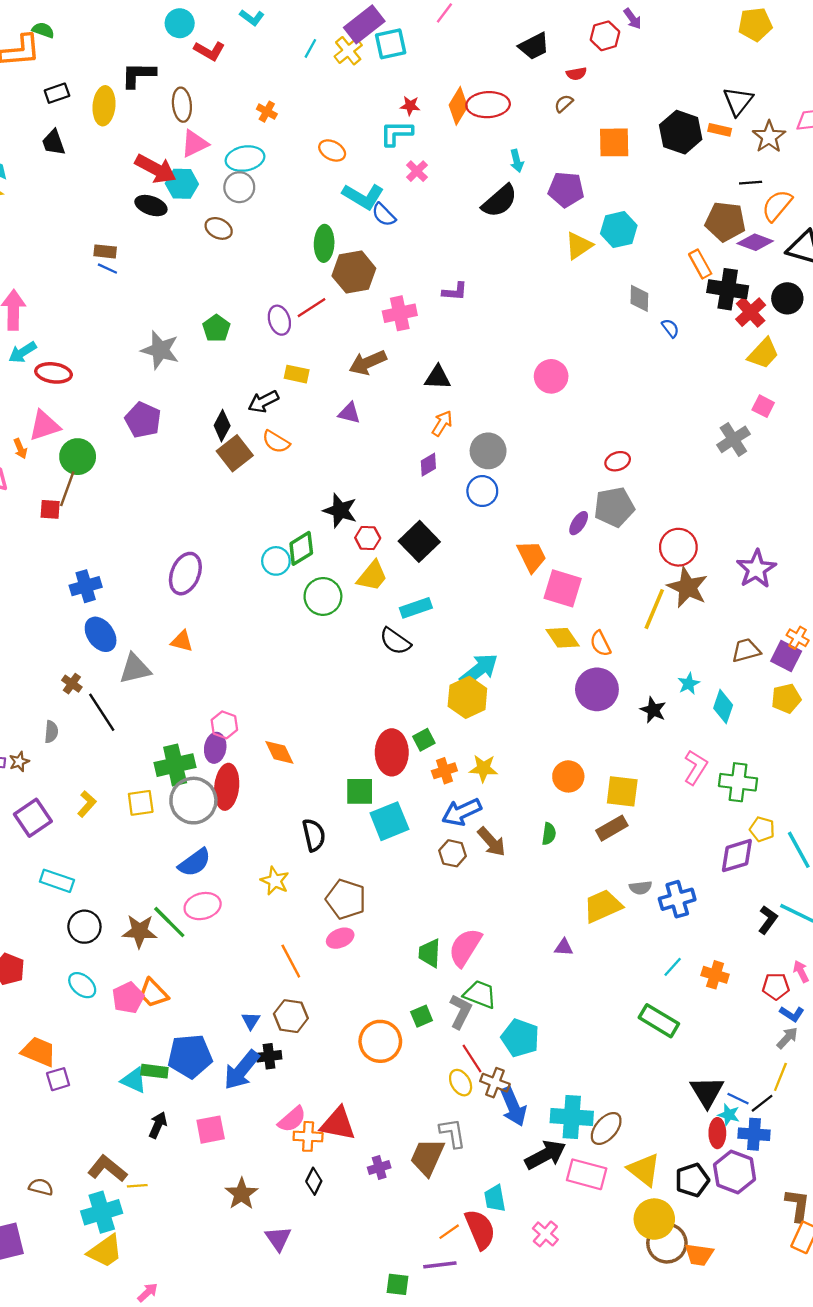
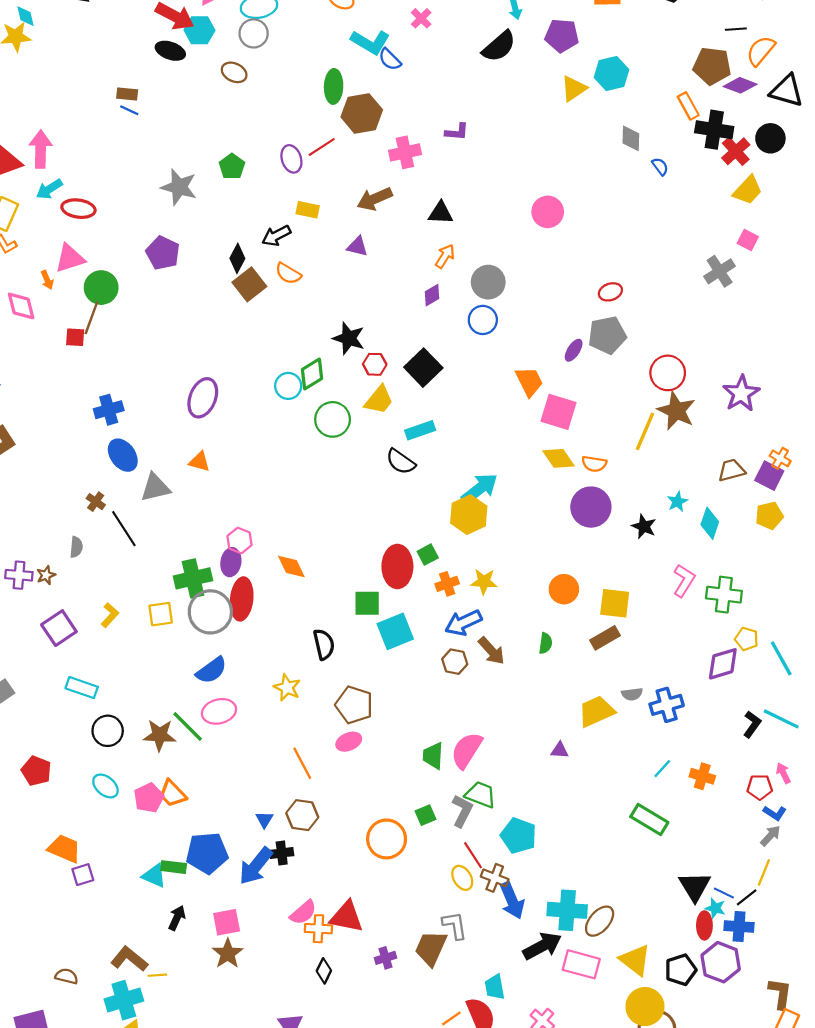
orange semicircle: (600, 643) -> (594, 464), turned -55
brown star: (242, 1194) -> (228, 954), moved

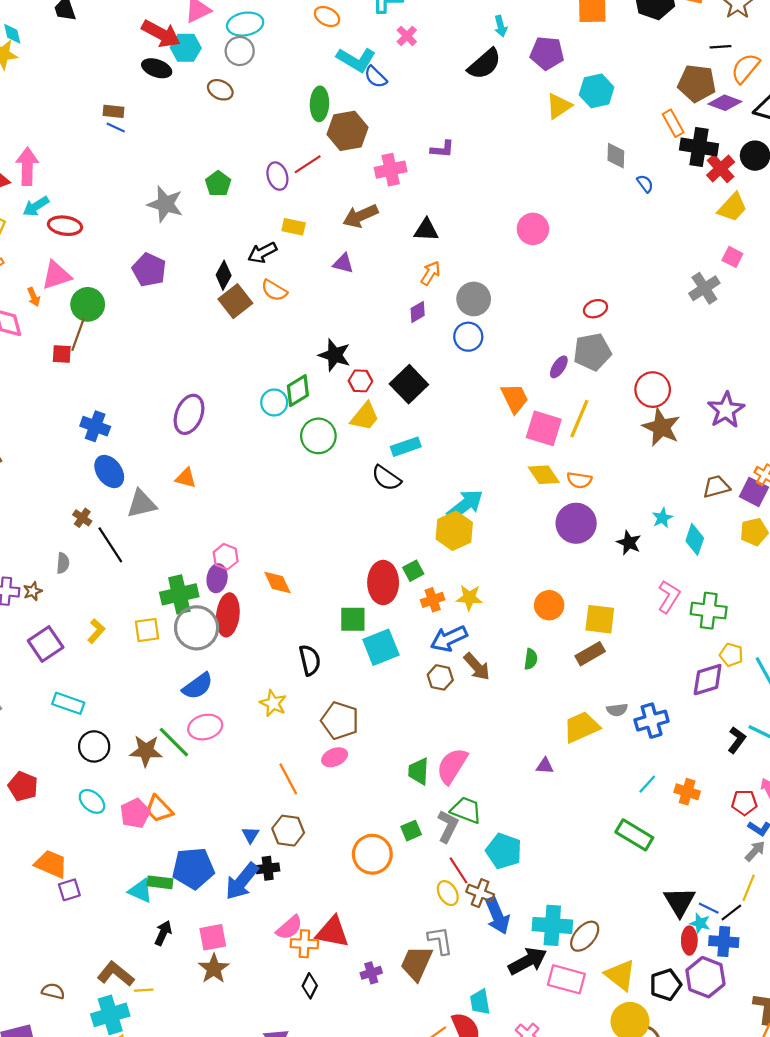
blue cross: (109, 410) -> (95, 426), turned 36
yellow line: (645, 431) -> (579, 419), moved

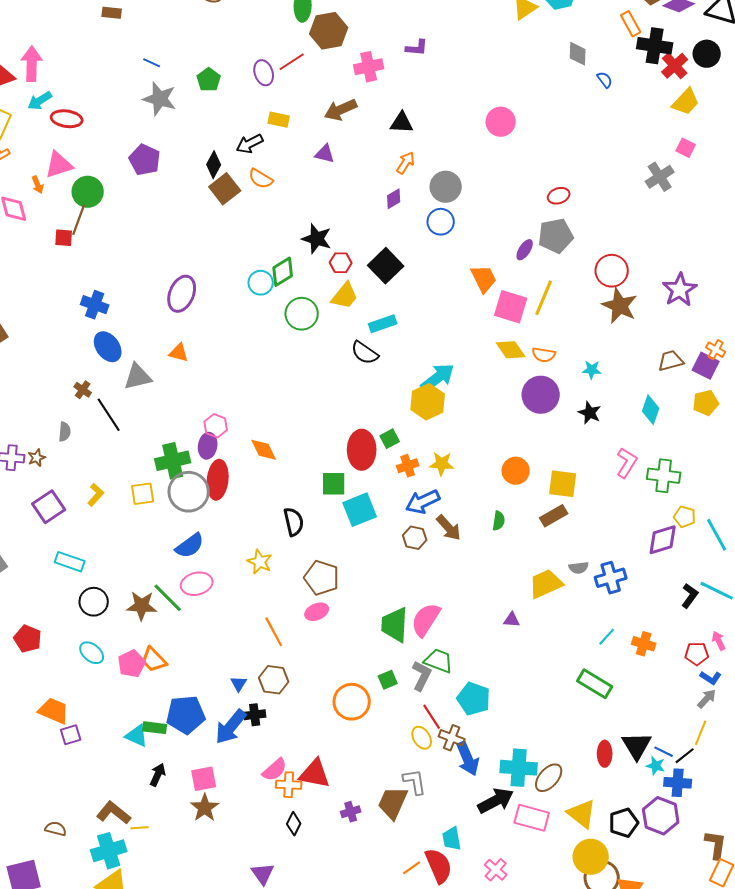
blue line: (116, 128) -> (152, 63), moved
cyan star: (662, 518) -> (592, 370), moved, turned 30
green trapezoid: (419, 771) -> (395, 625), size x1.4
red ellipse: (689, 941) -> (605, 754), moved

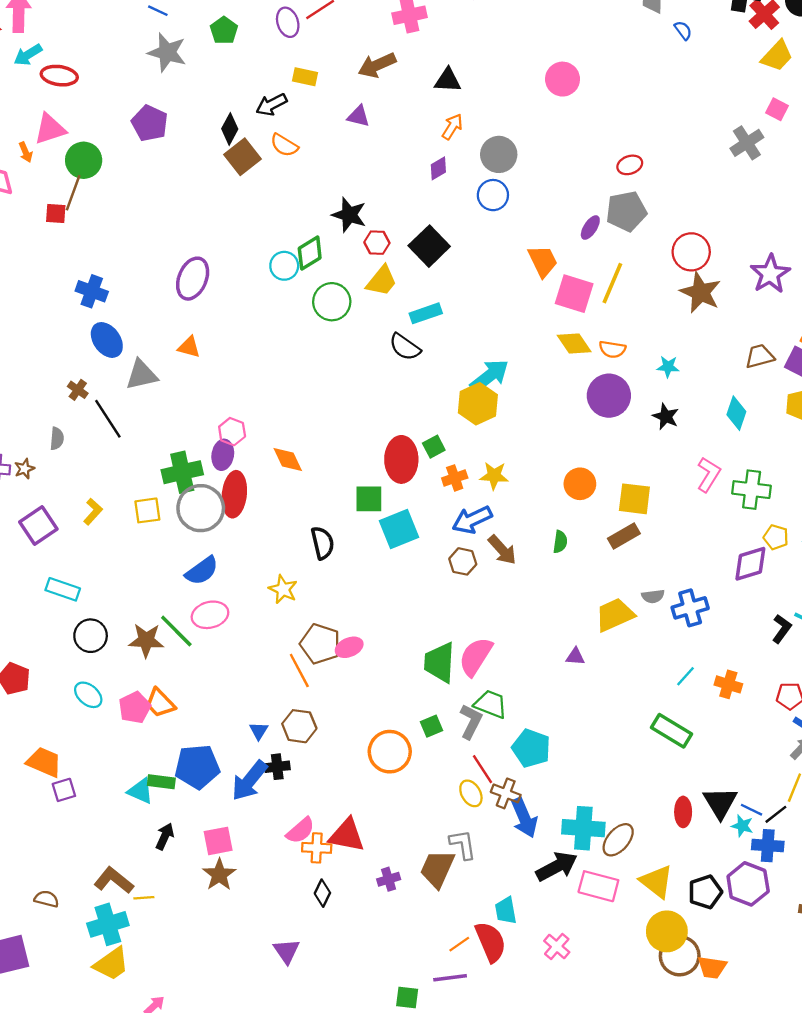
brown pentagon: (322, 578) -> (320, 644), moved

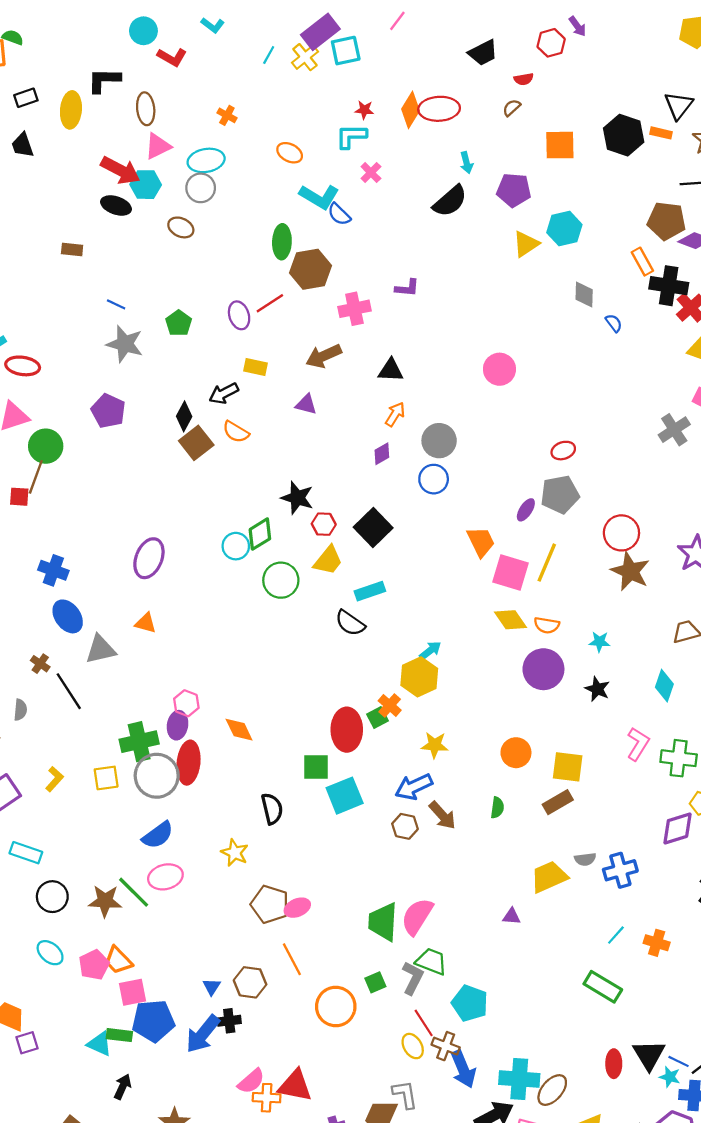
cyan arrow: (489, 376) -> (430, 650), size x0.6
orange cross: (455, 478) -> (390, 705), moved, turned -30
orange line: (299, 670) -> (292, 959), moved
pink square: (218, 841) -> (132, 992), moved

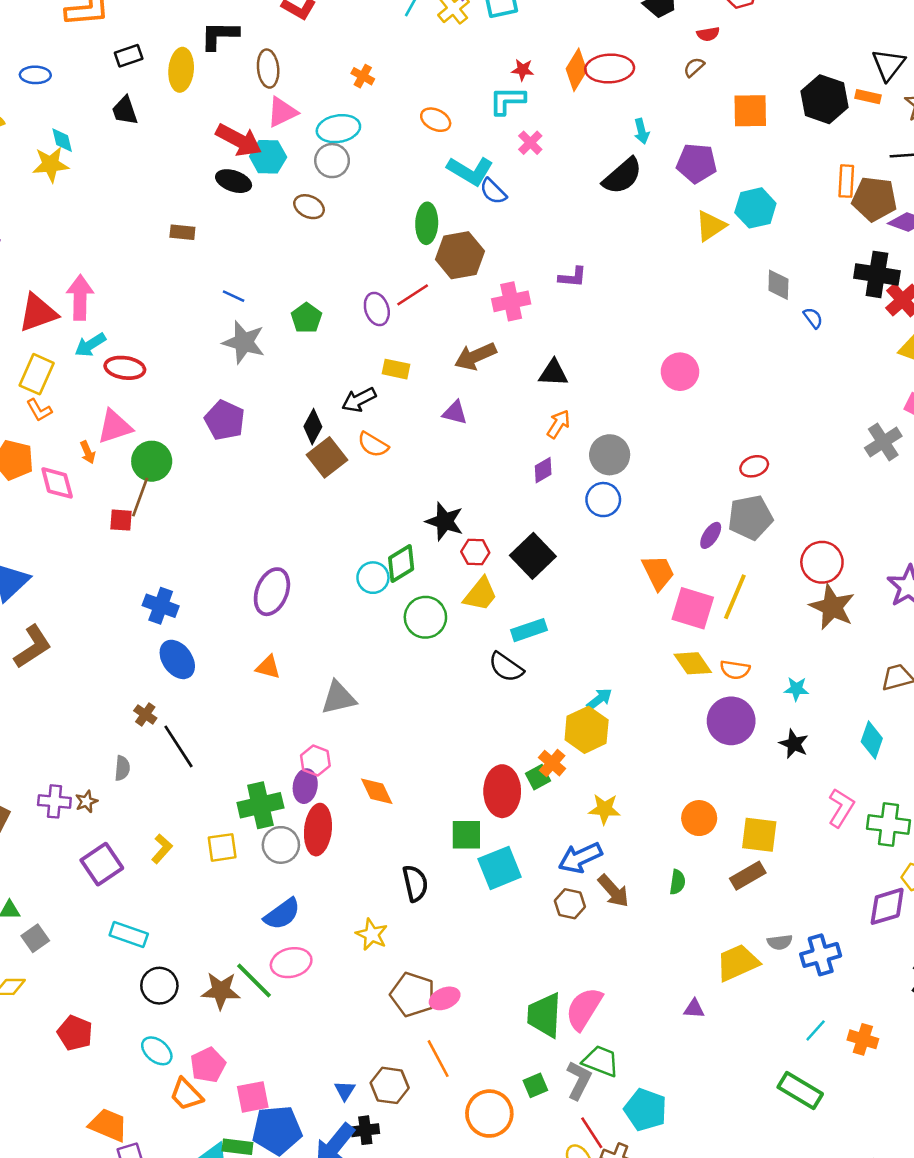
orange rectangle: (642, 262) -> (846, 181), moved, turned 32
gray triangle: (101, 649) -> (338, 698), moved
gray circle: (157, 776) -> (281, 845), size x0.7
orange trapezoid: (118, 960) -> (186, 1094), moved

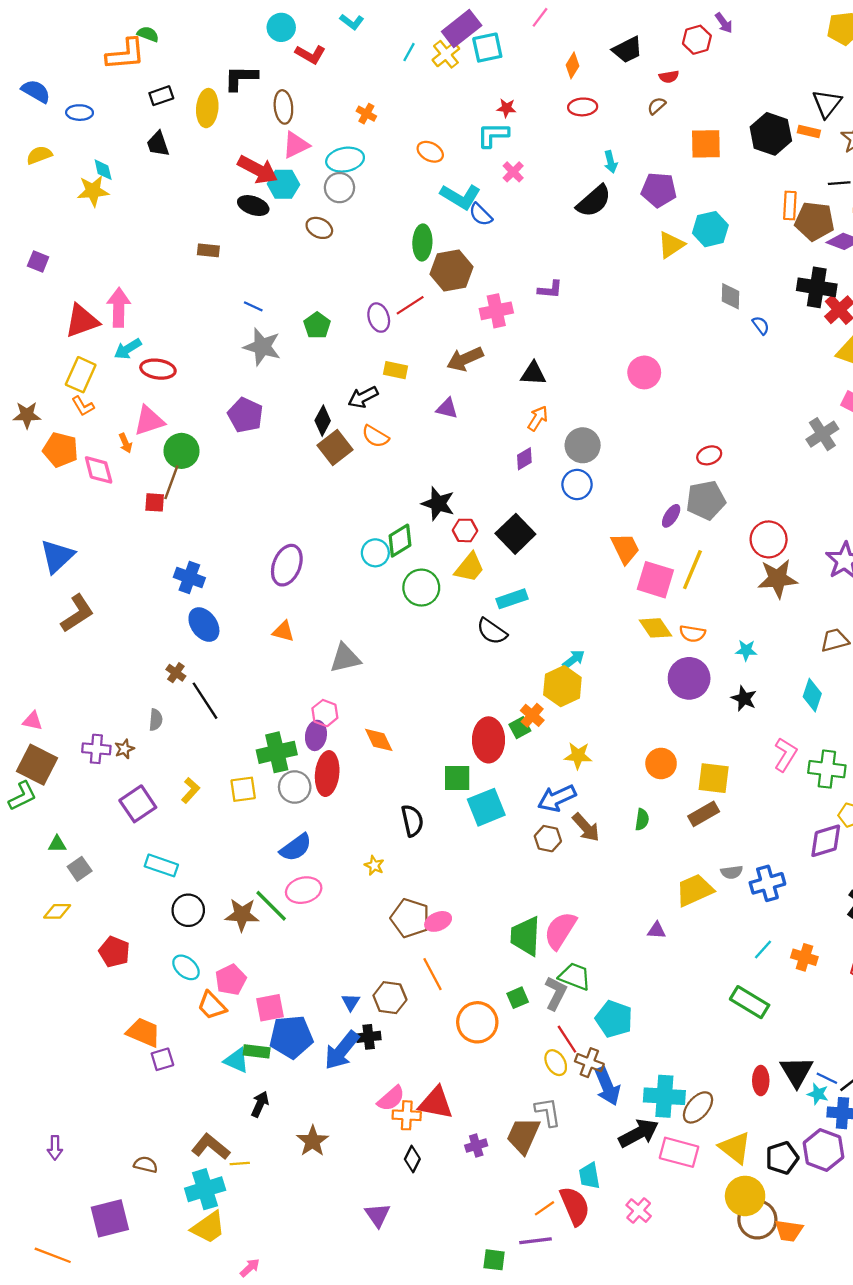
red ellipse: (610, 69) -> (583, 107), size x0.7
orange diamond: (576, 70) -> (573, 65), moved, size x0.7
brown star: (832, 607) -> (778, 579), turned -30
yellow star: (372, 934) -> (374, 865), size x0.7

